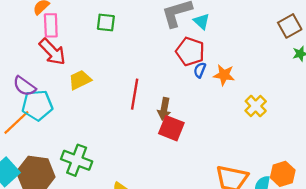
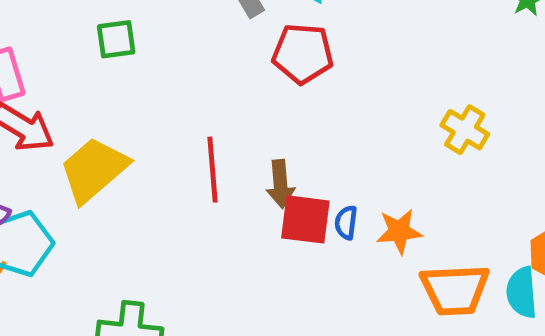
blue semicircle: (200, 70) -> (346, 222), moved
orange star: (224, 75) -> (399, 231), moved
yellow trapezoid: (80, 80) -> (94, 170), size x1.5

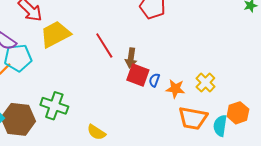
yellow cross: (465, 130) -> (205, 83), moved
red line: (212, 170) -> (104, 46), turned -40

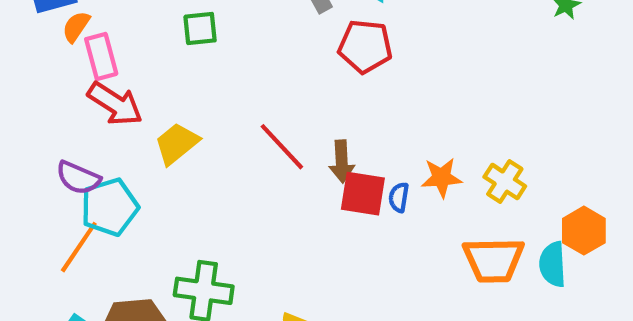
yellow trapezoid: (55, 34) -> (177, 144), size x0.7
orange star: (175, 89) -> (442, 178), moved

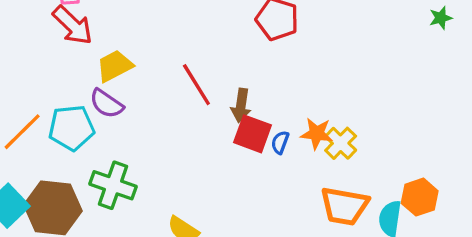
purple semicircle: (78, 178) -> (106, 104), moved
yellow cross: (505, 182) -> (341, 143), moved
cyan pentagon: (110, 207) -> (71, 128), moved

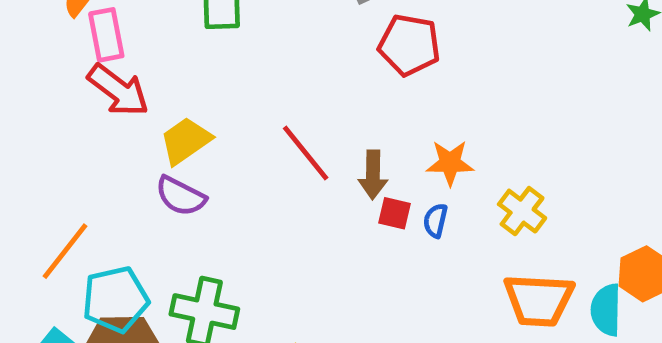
cyan pentagon: (71, 128) -> (115, 299), moved
red square: (253, 134) -> (395, 213), size x0.6
orange star: (317, 134) -> (450, 163), moved

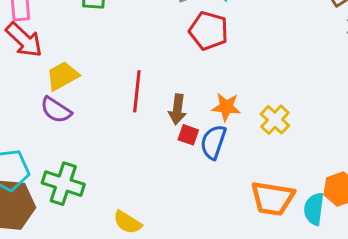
red line: (306, 153) -> (137, 91), turned 39
yellow cross: (522, 211) -> (275, 120), moved
blue semicircle: (435, 221) -> (213, 142), size x1.6

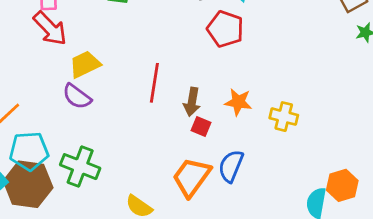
yellow cross: (275, 120) -> (284, 117), turned -32
blue semicircle: (213, 142) -> (231, 166), moved
orange trapezoid: (273, 198) -> (191, 177), moved, turned 114

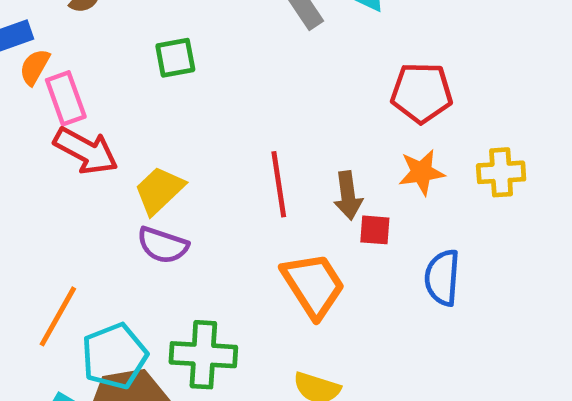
red pentagon: (225, 29) -> (422, 93), moved
orange trapezoid: (191, 177) -> (313, 285), moved, turned 129

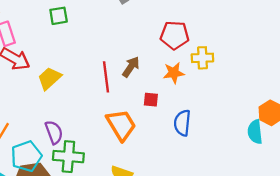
yellow cross: (501, 172) -> (202, 58), moved
brown arrow: (348, 195) -> (131, 67), moved, turned -140
purple semicircle: (163, 245) -> (54, 132), moved, turned -130

